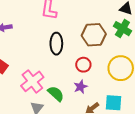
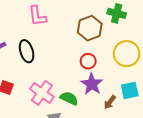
black ellipse: (56, 44) -> (27, 51), moved
purple star: (81, 87) -> (92, 84), size x1.5

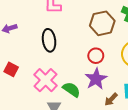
black ellipse: (27, 51) -> (49, 40), moved

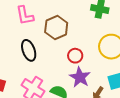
brown hexagon: (102, 23) -> (56, 27), moved

